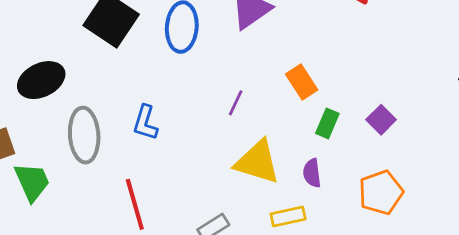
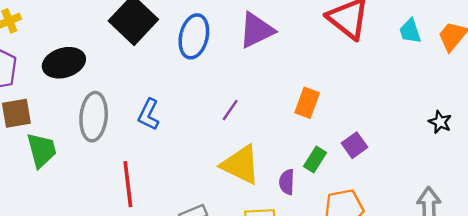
orange rectangle: (302, 82) -> (307, 103), moved, turned 44
green rectangle: (327, 123) -> (315, 159), moved

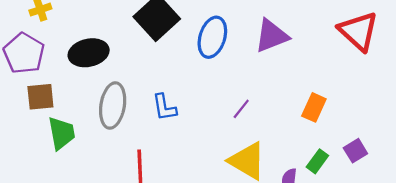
blue L-shape: (149, 115) -> (164, 107), turned -40

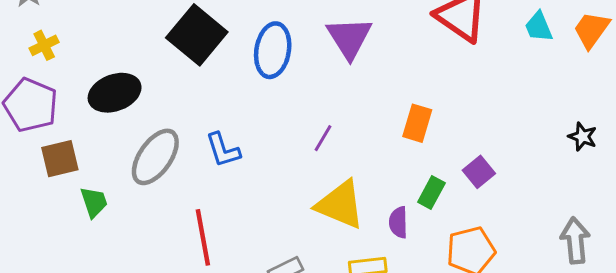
purple triangle: (272, 36) -> (349, 38), turned -33
gray ellipse: (113, 105) -> (155, 157), turned 33
green trapezoid: (62, 133) -> (94, 202), size x0.7

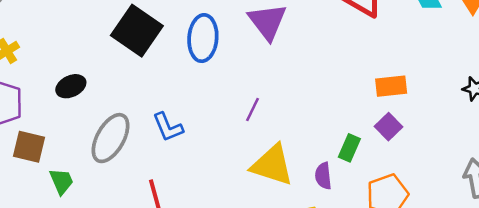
black ellipse: (115, 93) -> (71, 86), size x0.7
orange rectangle: (417, 123) -> (391, 86), moved, turned 72
brown square: (60, 159) -> (29, 147), turned 32

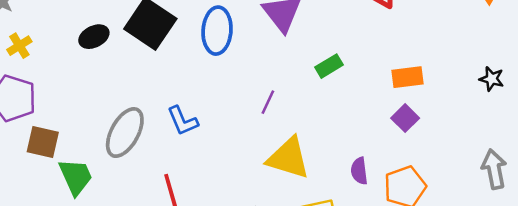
black ellipse: (71, 86) -> (94, 37), moved
green rectangle: (349, 148) -> (329, 66), moved, turned 36
purple semicircle: (323, 176) -> (359, 171), moved
green trapezoid: (61, 181) -> (76, 177), size x1.4

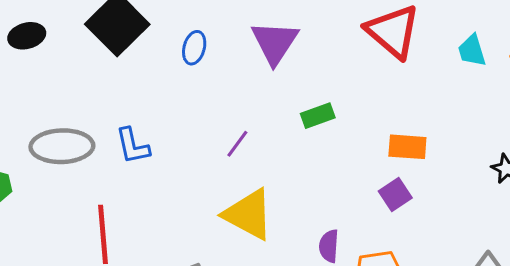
blue ellipse: (217, 31) -> (194, 48), size x0.6
black ellipse: (94, 37) -> (27, 36), moved
gray ellipse: (125, 133) -> (62, 146), turned 48

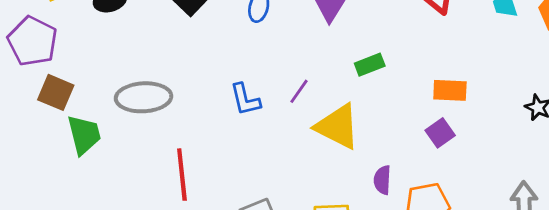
blue L-shape: (133, 146) -> (245, 99), moved
yellow triangle: (248, 214) -> (338, 127), moved

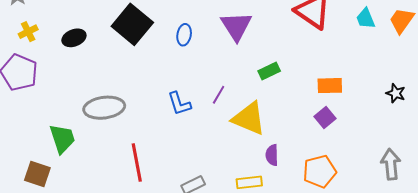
brown square: (56, 92) -> (37, 174), moved
purple semicircle: (382, 180) -> (272, 155), moved

